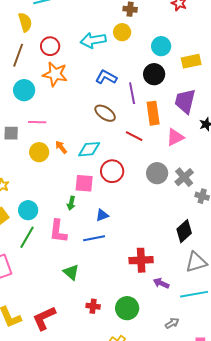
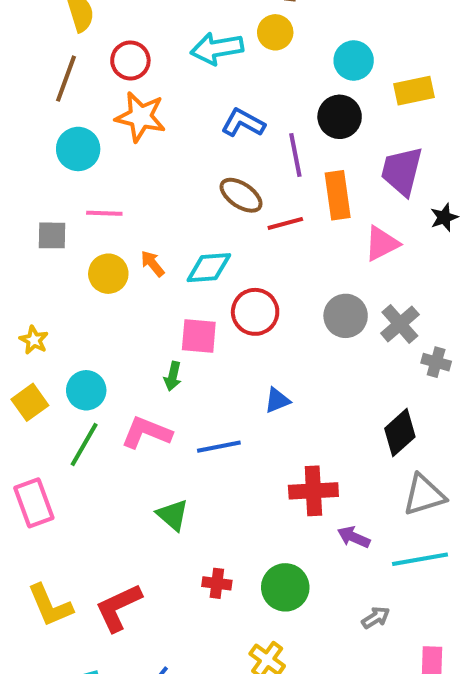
red line: (134, 136) -> (285, 223), moved, turned -42
blue triangle: (102, 215) -> (277, 400), moved
pink L-shape: (58, 231) -> (147, 433), turned 105

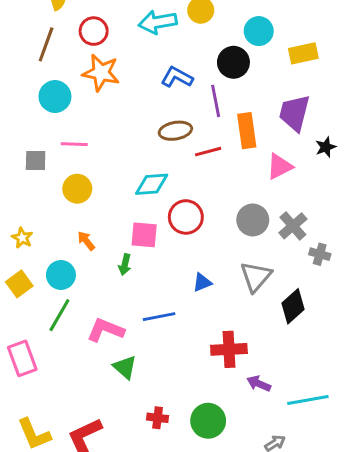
black circle: (340, 117) -> (233, 62), moved
brown ellipse: (241, 195) -> (175, 131), turned -44
orange arrow: (153, 264) -> (86, 241), moved
pink L-shape: (147, 433) -> (106, 330), moved
gray triangle: (424, 495) -> (256, 276), moved, turned -32

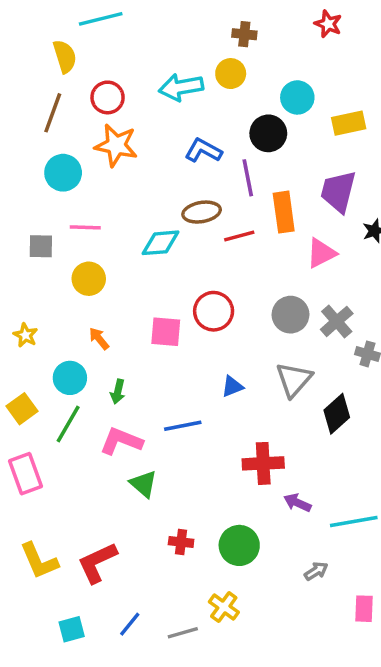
cyan diamond: (152, 184) -> (161, 243), moved
green arrow: (125, 265) -> (118, 392), moved
yellow square: (19, 284) -> (22, 409), moved

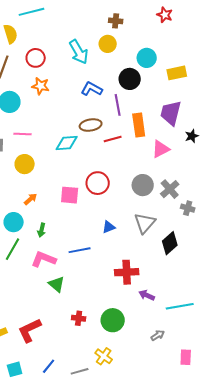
cyan arrow: (181, 87) -> (79, 52), turned -110
orange star: (116, 145) -> (41, 86), size x0.7
orange arrow: (99, 339) -> (31, 199), turned 88

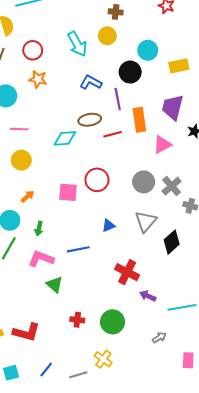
red cross: (127, 272) -> (127, 272), turned 30
red L-shape: (30, 330) -> (26, 332), turned -140

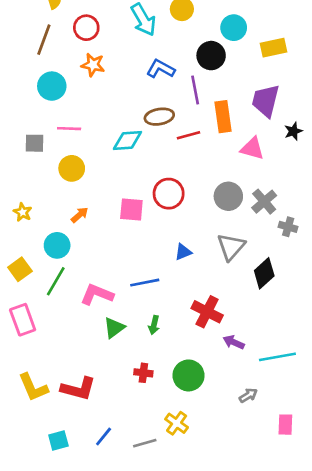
pink triangle: (162, 145) -> (252, 148), turned 42
green arrow: (39, 229) -> (154, 325), moved
green triangle: (54, 285) -> (114, 328), turned 42

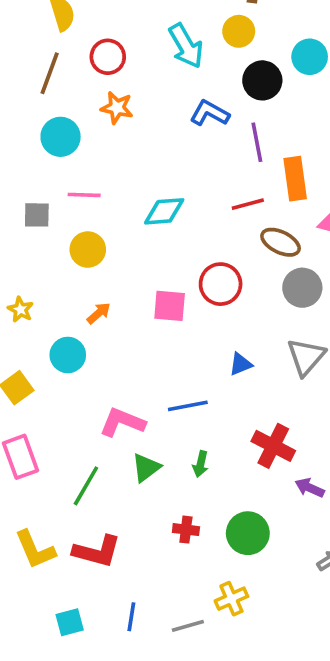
black circle: (211, 56) -> (262, 80), moved
brown ellipse: (159, 117) -> (281, 242), moved, turned 36
green line: (56, 281) -> (86, 486), moved
yellow cross: (177, 423) -> (231, 599), turned 30
blue line: (104, 437) -> (131, 617), turned -30

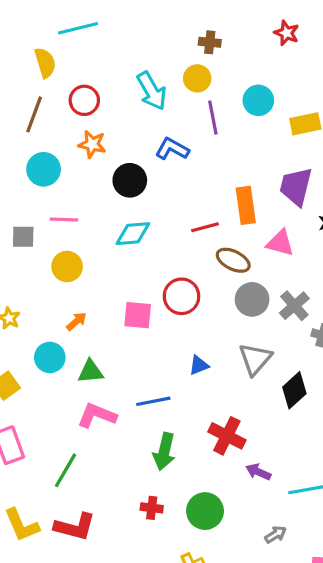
black circle: (262, 80) -> (130, 180), moved
purple line: (257, 142) -> (213, 118), moved
green arrow: (201, 464) -> (164, 451), size x1.6
green triangle: (146, 468) -> (91, 372), moved, turned 32

